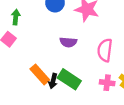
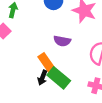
orange rectangle: (40, 74) -> (47, 63), moved

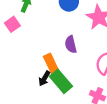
purple semicircle: (62, 41) -> (71, 44), turned 56

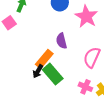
orange rectangle: (52, 65) -> (44, 59), turned 66

